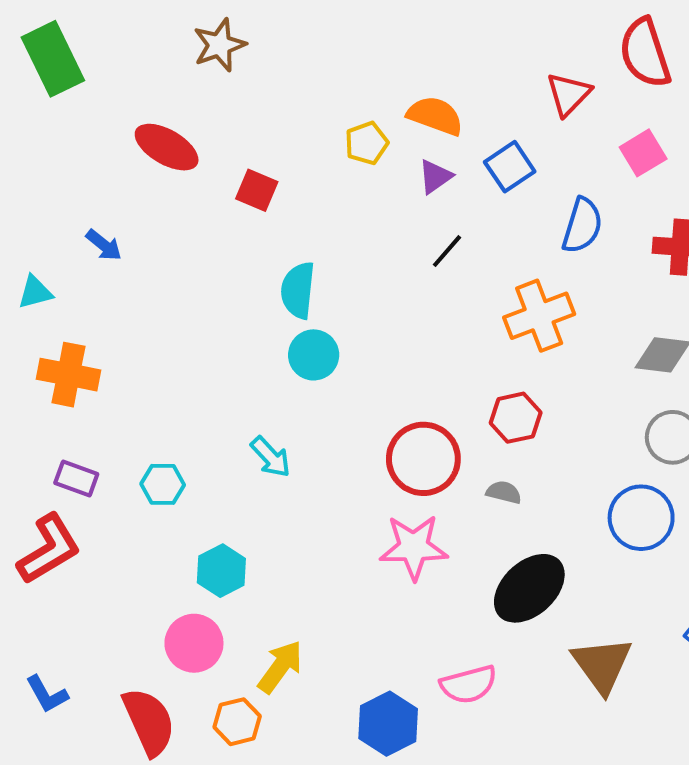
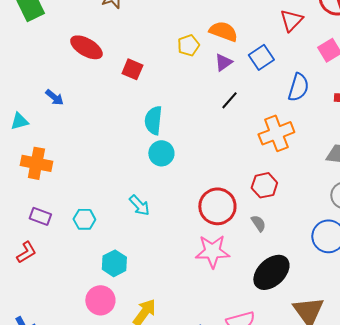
gray semicircle: (504, 492) -> (258, 223), turned 42
red L-shape: (49, 549) -> (26, 252), size x0.6

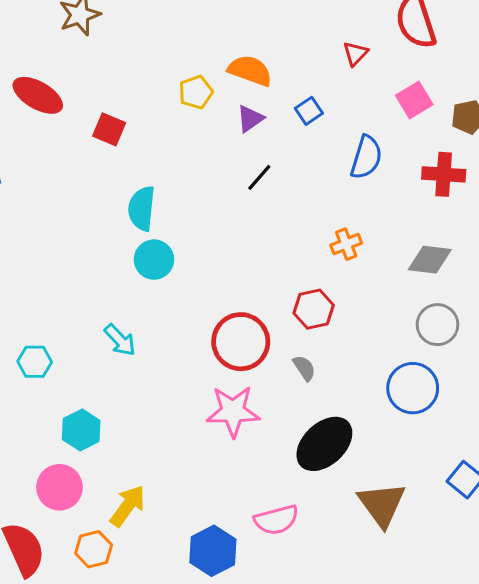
red triangle: (291, 20) -> (355, 54), size x0.7
blue square: (261, 57) -> (309, 111), size x0.7
orange cross: (276, 133) -> (346, 244), moved, size x0.6

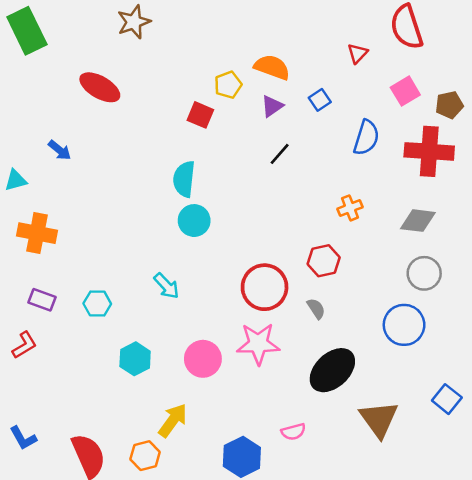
red square: (109, 129) -> (200, 115), moved
red cross: (444, 174) -> (429, 151), size x1.4
pink circle: (59, 487) -> (203, 359), moved
pink semicircle: (276, 520) -> (293, 432), size x0.7

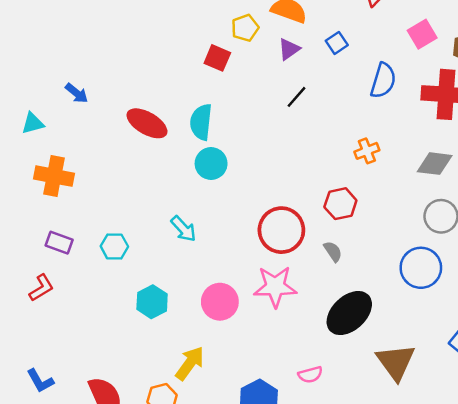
red ellipse: (100, 87) -> (147, 123), moved

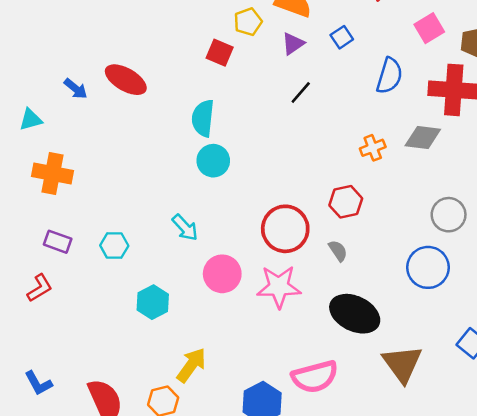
red ellipse: (147, 123) -> (126, 80), moved
gray diamond: (435, 164) -> (423, 138), moved
pink circle: (220, 302) -> (222, 274), moved
black ellipse: (349, 313) -> (355, 314), turned 69
pink semicircle: (310, 375) -> (315, 377), size x1.8

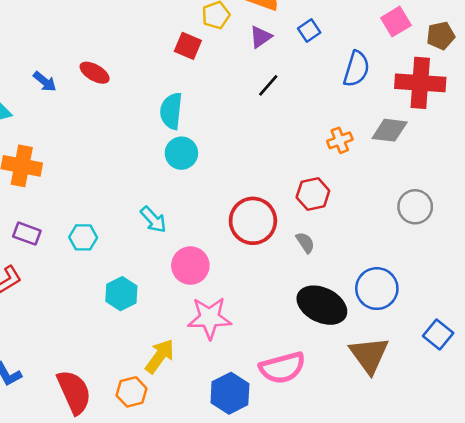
red ellipse: (126, 80) -> (95, 73), size x0.7
blue circle: (428, 267) -> (377, 289), moved
pink star: (279, 287) -> (210, 318), moved

